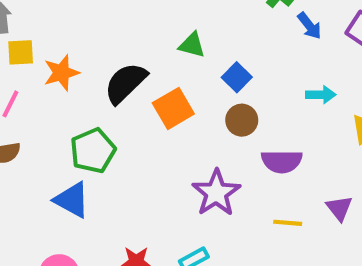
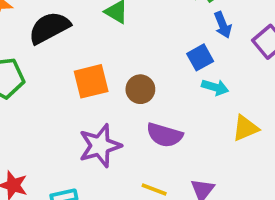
blue square: (237, 77) -> (200, 57), moved
orange square: (173, 108) -> (91, 81), moved

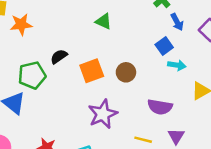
black semicircle: (49, 28) -> (59, 57), moved, size x0.6
purple semicircle: (165, 135) -> (160, 107), moved

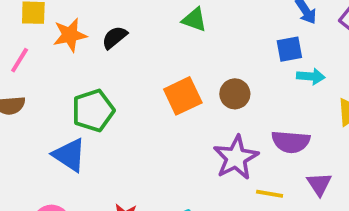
blue square: (164, 46) -> (289, 49), turned 30
black semicircle: (59, 57) -> (114, 37), moved
purple star: (103, 114) -> (236, 158), moved

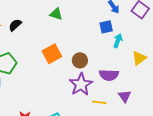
cyan arrow: (311, 76) -> (118, 41), turned -72
brown circle: (235, 94) -> (80, 60), moved

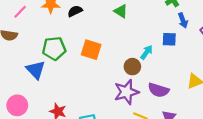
cyan arrow: (118, 41) -> (147, 52), moved
orange square: (52, 54) -> (91, 50), moved, turned 30

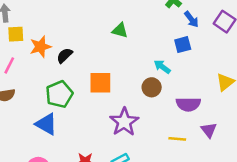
black semicircle: (75, 11) -> (65, 56), moved
cyan arrow: (147, 52) -> (162, 67), turned -72
purple star: (126, 92) -> (124, 122), moved

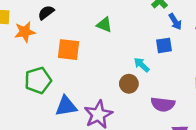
black semicircle: (65, 56) -> (46, 13), moved
orange square: (100, 83) -> (69, 50), moved
blue triangle: (46, 124) -> (66, 106), moved, turned -45

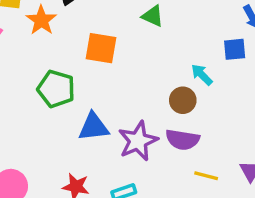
orange star: (25, 32) -> (41, 20), turned -30
green pentagon: (38, 80) -> (56, 89), turned 30
purple semicircle: (163, 104) -> (182, 140), moved

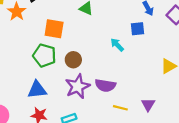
green pentagon: (56, 89) -> (44, 55), moved
brown circle: (183, 100) -> (73, 60), moved
blue triangle: (94, 127) -> (37, 90), moved

